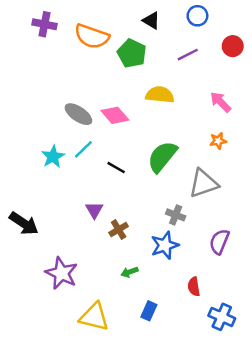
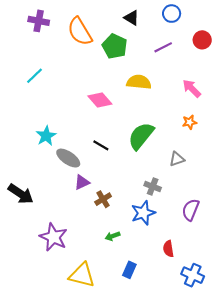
orange semicircle: (92, 36) -> (80, 31), turned 40
gray ellipse: (78, 114) -> (68, 158), moved
cyan line: (83, 149) -> (34, 76), moved
gray triangle: (204, 183) -> (177, 159), size x0.6
purple triangle: (94, 210) -> (82, 182), turned 35

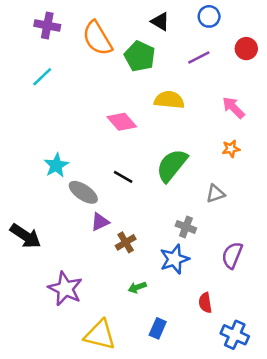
cyan line: (34, 76) -> (42, 77), moved

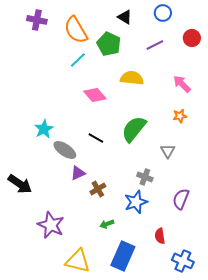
cyan line: (42, 77) -> (78, 60), moved
gray triangle: (215, 194) -> (168, 151), turned -42
blue rectangle: (158, 328) -> (123, 256), size x1.8

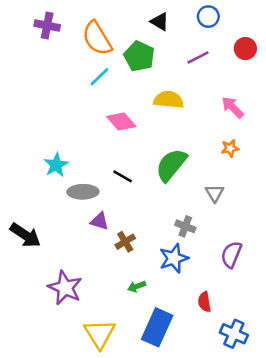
gray ellipse: (65, 150) -> (83, 192), turned -35
purple triangle: (78, 173) -> (100, 221), turned 42
yellow triangle: (78, 261) -> (100, 334), turned 44

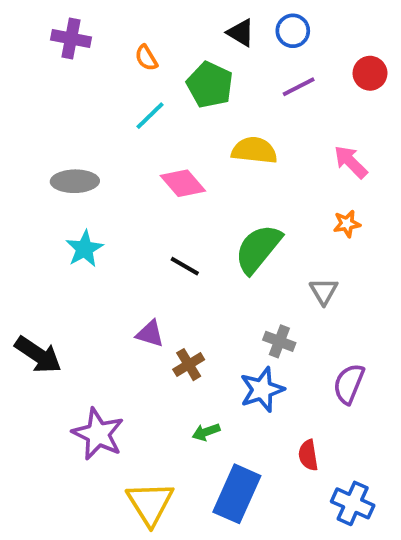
blue circle: (208, 17) -> (293, 31), moved
orange semicircle: (97, 38) -> (146, 58), size x0.5
gray ellipse: (83, 192) -> (75, 181), moved

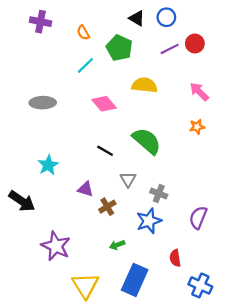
red circle: (370, 73) -> (195, 44), moved
cyan star: (84, 249) -> (48, 165), moved
green semicircle: (258, 249) -> (147, 141), turned 92
gray triangle: (324, 291) -> (128, 179), moved

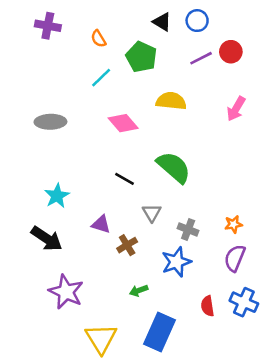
pink arrow: (199, 92) -> (236, 109), turned -105
orange star: (197, 127) -> (233, 224), moved
black arrow: (22, 201) -> (47, 239), moved
blue cross: (200, 285) -> (244, 302), moved

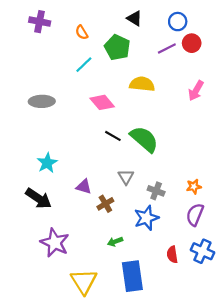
blue circle: (197, 21) -> (178, 22), moved
black line: (124, 179) -> (113, 136), moved
blue rectangle: (159, 332) -> (132, 276), turned -32

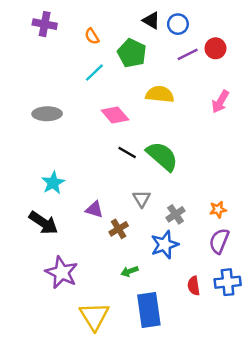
blue circle: (178, 22) -> (178, 24), moved
gray cross: (156, 191) -> (176, 214), turned 35
blue cross: (202, 251) -> (228, 282), turned -30

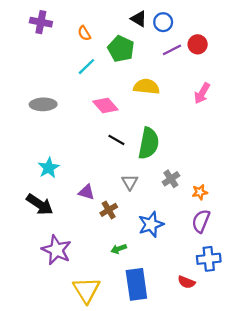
green semicircle: (162, 156) -> (149, 143), turned 60
gray cross: (176, 214) -> (171, 179), moved
red semicircle: (194, 286) -> (186, 282), moved, turned -60

